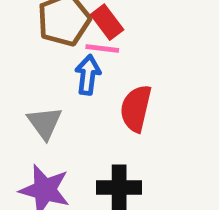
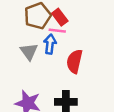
gray triangle: (45, 123) -> (29, 52), moved

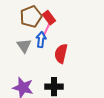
pink line: (57, 31) -> (47, 29), turned -72

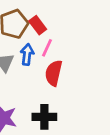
pink line: (47, 29) -> (47, 48), moved

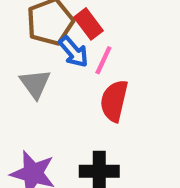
blue arrow: (27, 54) -> (74, 52), moved, turned 132

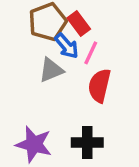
gray triangle: (35, 84) -> (51, 70), moved, turned 44

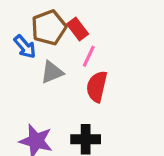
blue arrow: (67, 46) -> (25, 47), moved

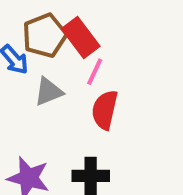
red rectangle: (78, 29) -> (81, 38), size x1.4

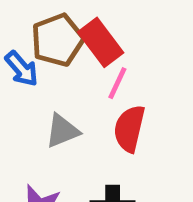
gray triangle: (49, 92) -> (62, 131), moved

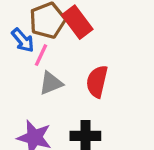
pink line: (117, 83) -> (41, 55), moved

